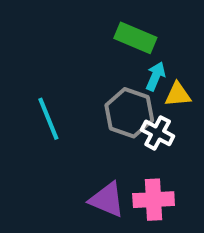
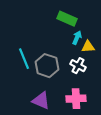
gray hexagon: (129, 113) -> (47, 66), moved
purple triangle: (107, 200) -> (41, 101), moved

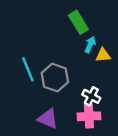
green rectangle: (67, 19) -> (78, 22), turned 36
white cross: (78, 66) -> (91, 96), moved

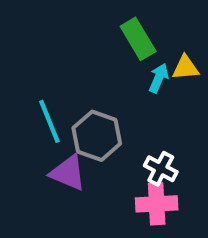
yellow triangle: (103, 55) -> (185, 68), moved
purple triangle: (48, 119) -> (68, 173), moved

